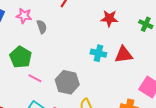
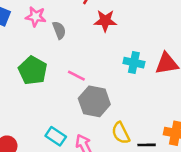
red star: (109, 18) -> (105, 21), moved
pink line: (35, 78) -> (76, 76), moved

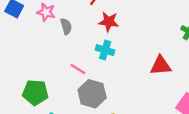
cyan cross: (134, 63) -> (105, 50), moved
green pentagon: (33, 70) -> (35, 92), moved, turned -30

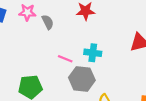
cyan cross: (105, 50) -> (93, 53), moved

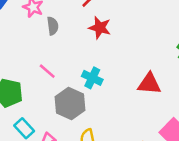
pink line: (65, 59) -> (47, 71), moved

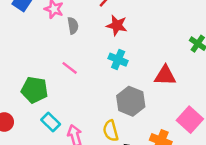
cyan cross: (92, 78) -> (118, 60), moved
gray hexagon: (70, 104) -> (131, 101), moved

